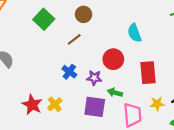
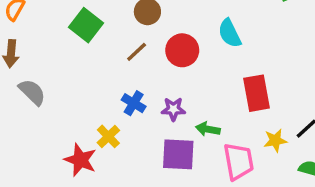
red circle: (113, 59) -> (182, 50), moved
yellow cross: (55, 104) -> (108, 136), moved

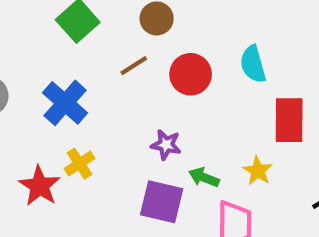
red rectangle: (257, 93) -> (289, 120), moved
blue cross: (134, 103) -> (65, 103), moved, size x1.5
yellow star: (275, 140) -> (258, 171), moved, turned 30

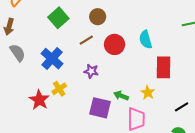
purple star: (166, 145) -> (91, 71), moved

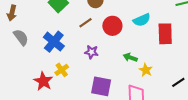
cyan semicircle: (146, 39) -> (142, 20), turned -96
red rectangle: (163, 67) -> (165, 34), moved
green arrow: (121, 96) -> (130, 58), moved

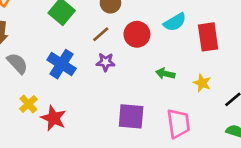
purple star: (91, 52) -> (106, 62), moved
yellow cross: (62, 70) -> (28, 104), moved
yellow star: (146, 70) -> (202, 83), moved

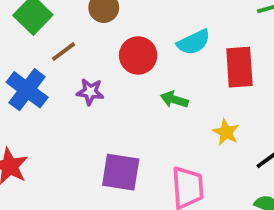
brown line: (101, 34) -> (63, 52), moved
green arrow: (165, 74) -> (174, 100), moved

